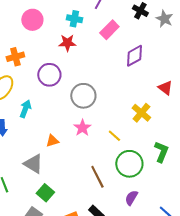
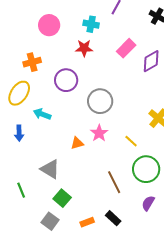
pink rectangle: (109, 30) -> (126, 48), moved
cyan arrow: (25, 109) -> (42, 114), turned -90
orange triangle: (52, 141) -> (77, 143), moved

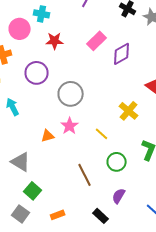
cyan cross: (91, 24) -> (42, 14), moved
pink circle: (49, 25) -> (20, 29), moved
cyan arrow: (42, 114) -> (13, 107), turned 42
green circle: (146, 169) -> (117, 162), size x0.7
black rectangle: (113, 218) -> (101, 216), moved

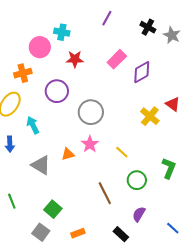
yellow cross: (129, 111) -> (150, 116), moved
gray triangle: (21, 162) -> (41, 165), moved

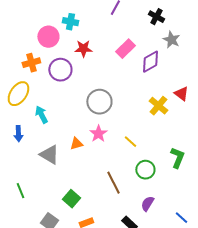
gray star: (172, 35) -> (171, 40), moved
purple circle: (57, 91) -> (60, 70), moved
green square: (53, 209) -> (71, 199), moved

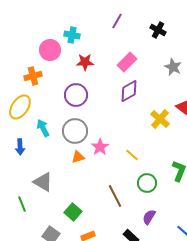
gray star: (171, 40) -> (173, 67), moved
purple diamond: (150, 62) -> (129, 91), moved
purple circle: (60, 70) -> (76, 95), moved
gray circle: (99, 102) -> (75, 131), moved
gray triangle: (49, 155) -> (43, 182), moved

